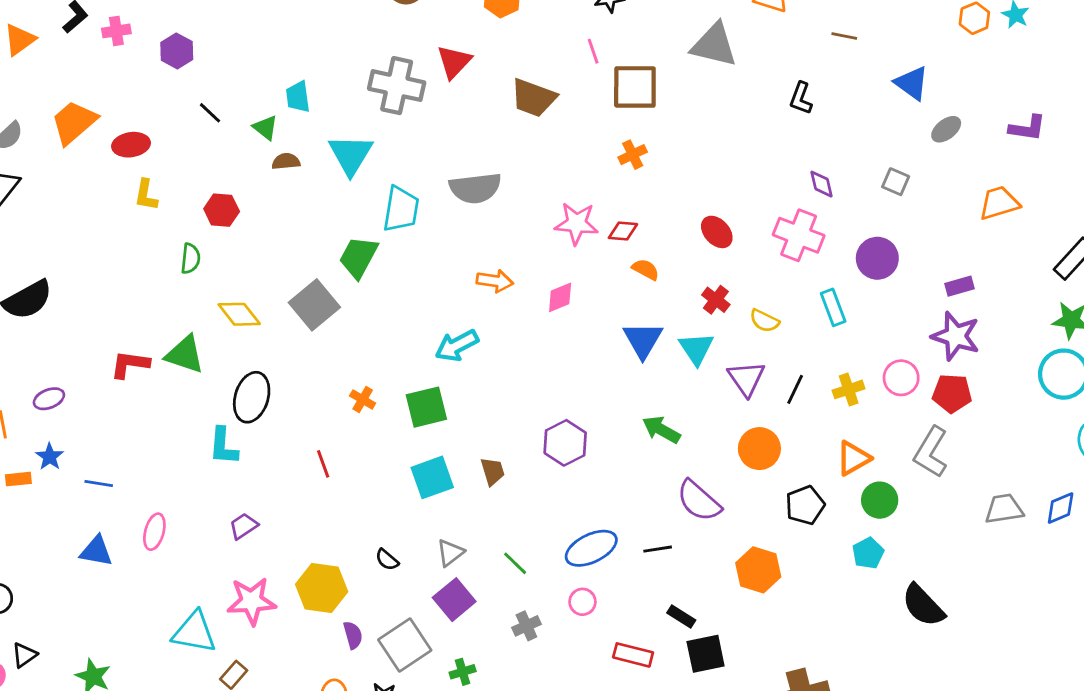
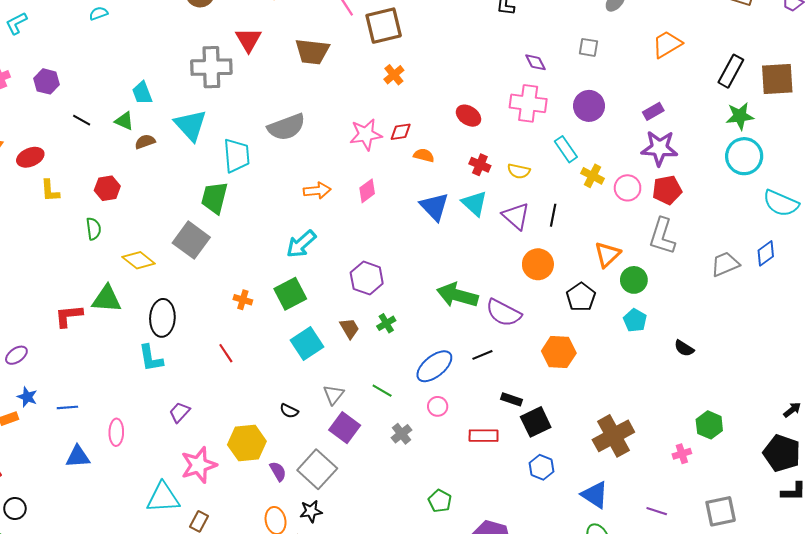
yellow cross: (849, 389) -> (593, 176), moved, turned -30
green arrow: (661, 430) -> (457, 295), moved, size x1.4
purple hexagon: (565, 443) -> (367, 278), moved
black semicircle: (923, 606) -> (684, 348), size x0.6
green cross: (463, 672) -> (386, 323), moved

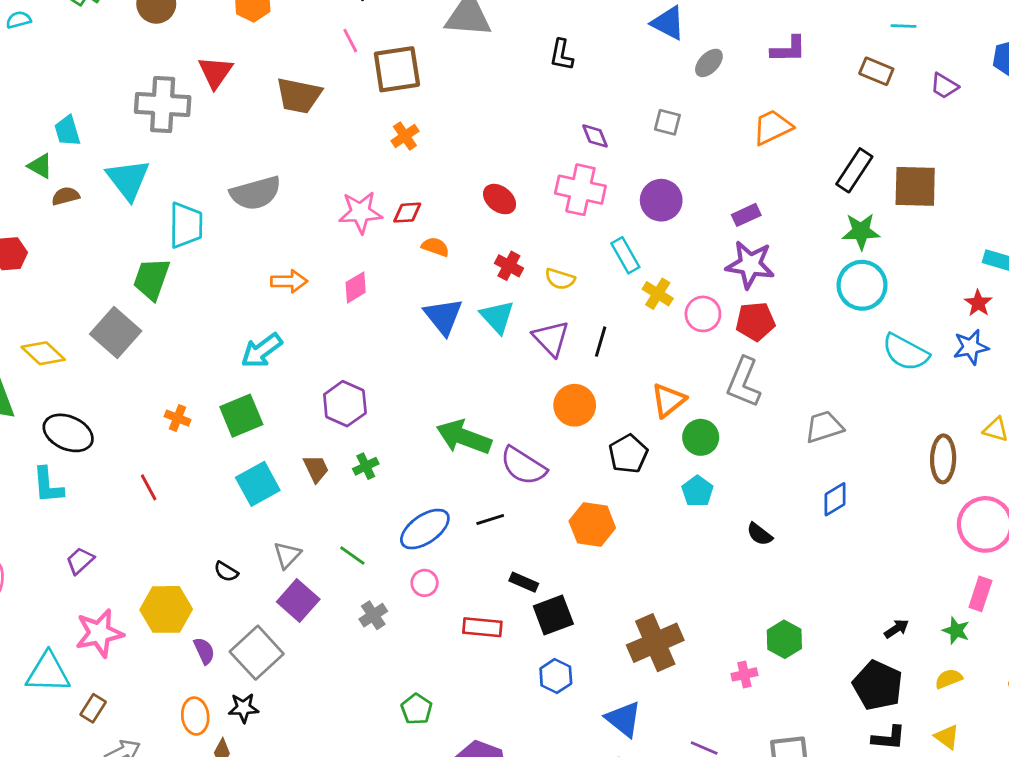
blue diamond: (766, 253) -> (835, 499), moved
black ellipse: (162, 318) -> (68, 433), turned -75

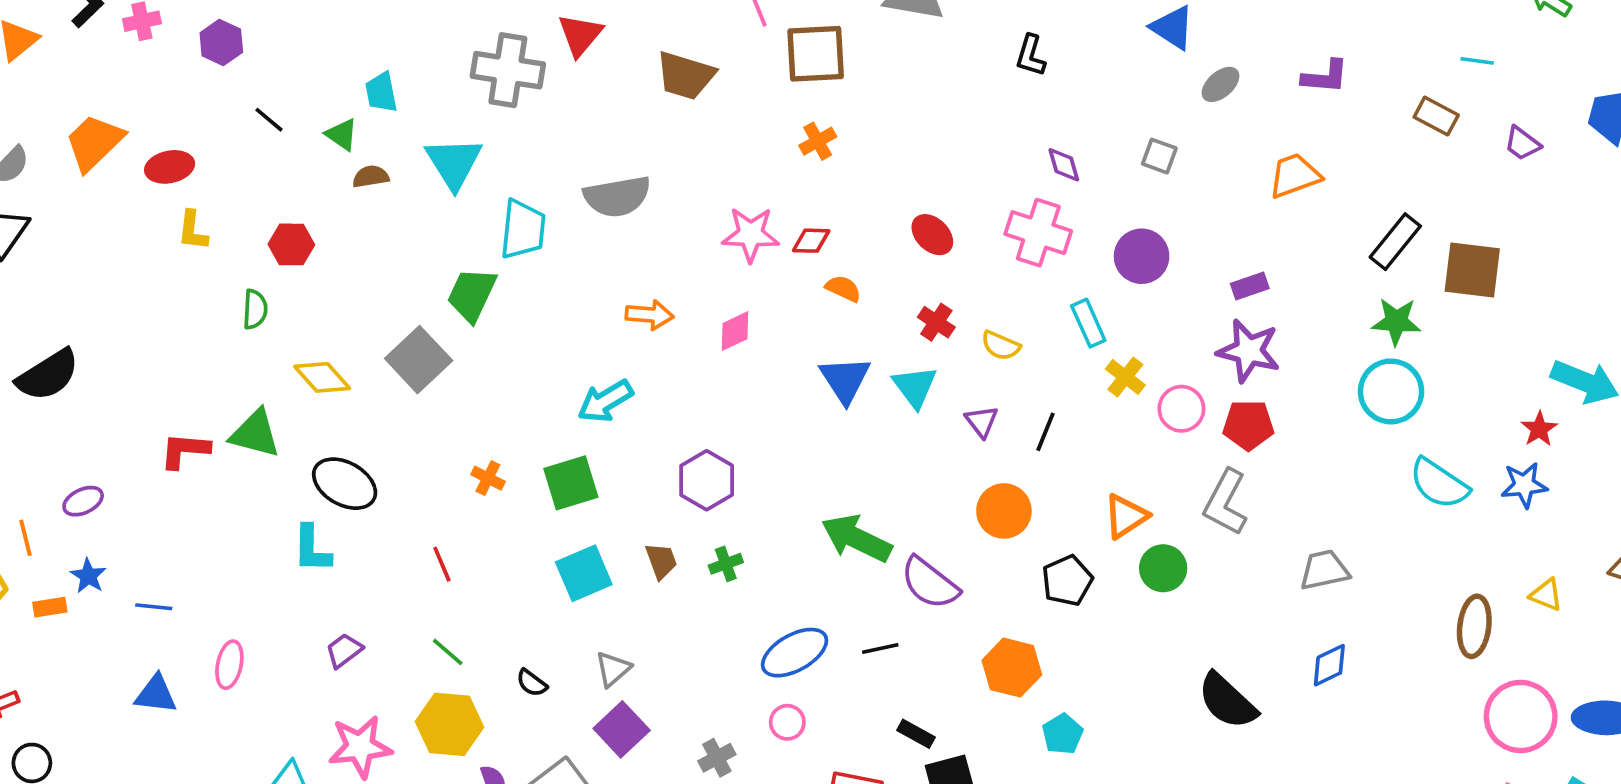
purple triangle: (551, 338) -> (982, 421), size x0.7
cyan pentagon: (697, 491) -> (1062, 734), moved
black semicircle: (760, 534) -> (1227, 701), size x1.8
green line: (352, 555) -> (448, 652), moved

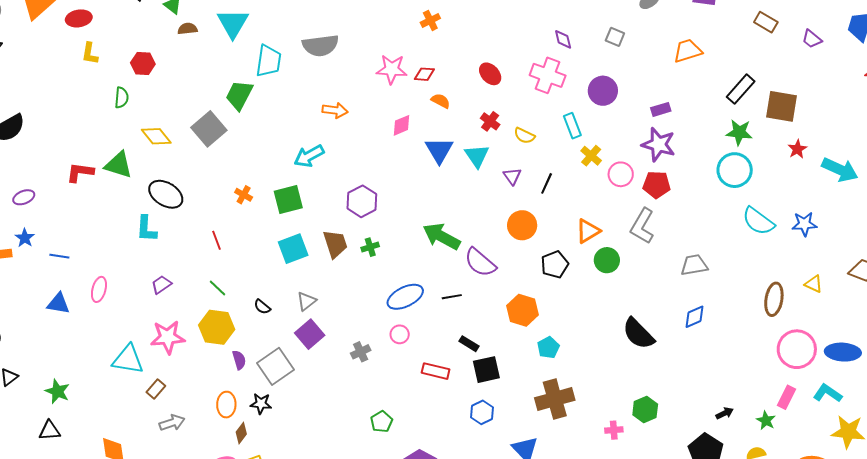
pink diamond: (735, 331) -> (402, 125), moved
red star: (1539, 429) -> (797, 149), moved
brown trapezoid: (661, 561) -> (335, 244), size x1.4

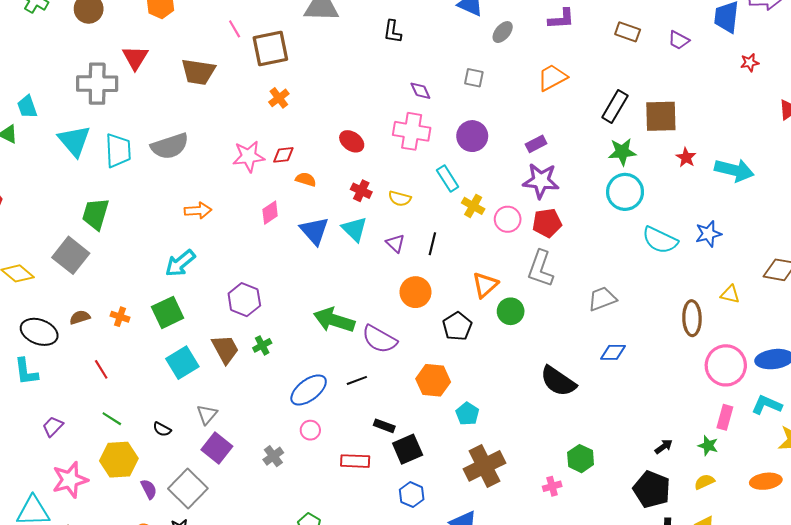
brown semicircle: (187, 29) -> (80, 317), moved
cyan trapezoid: (269, 61) -> (118, 150), moved
blue diamond: (694, 317) -> (613, 352), turned 35

